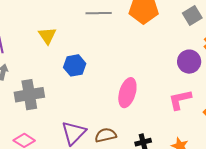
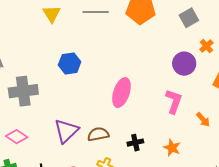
yellow triangle: (47, 36) -> (52, 14), moved
pink L-shape: (180, 100) -> (174, 101), turned 120

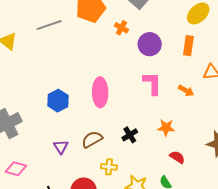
orange cross: (206, 46) -> (121, 28), moved
blue hexagon: (70, 63) -> (58, 101), moved
purple triangle: (66, 131) -> (61, 147), size x0.6

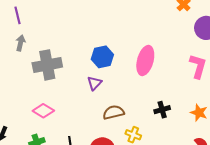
brown semicircle: (92, 139) -> (114, 112), moved
purple triangle: (61, 147) -> (95, 83), moved

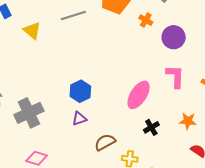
pink ellipse: (145, 61) -> (139, 95), moved, turned 32
purple triangle: (95, 83) -> (79, 119), turned 42

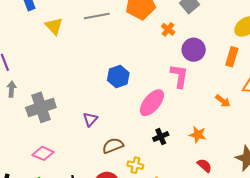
pink L-shape: (175, 76) -> (179, 76), moved
blue hexagon: (80, 91) -> (118, 77), moved
purple triangle: (79, 119) -> (90, 119), turned -35

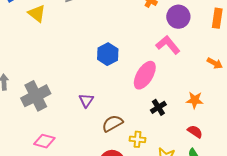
pink L-shape: (179, 76) -> (168, 45), turned -40
red semicircle: (204, 165) -> (195, 132), moved

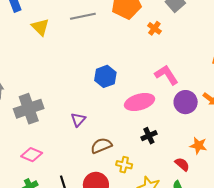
purple circle: (178, 17) -> (186, 102), moved
pink ellipse: (145, 75) -> (140, 102), turned 36
orange star: (195, 100) -> (198, 146), moved

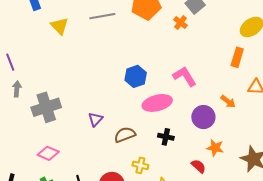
orange cross: (154, 28) -> (180, 22), moved
blue hexagon: (105, 76) -> (136, 76), moved
purple circle: (186, 102) -> (203, 117), moved
black cross: (149, 136) -> (166, 137), turned 35
brown semicircle: (101, 146) -> (125, 135), moved

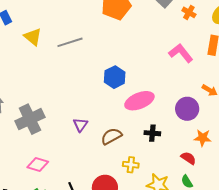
gray line: (102, 16) -> (70, 42), moved
orange cross: (180, 22) -> (189, 12), moved
pink L-shape: (185, 76) -> (181, 53), moved

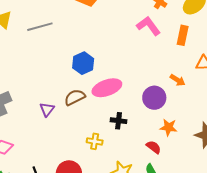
pink L-shape: (181, 53) -> (148, 26), moved
brown semicircle: (111, 136) -> (75, 97), moved
yellow cross: (131, 165) -> (95, 141), moved

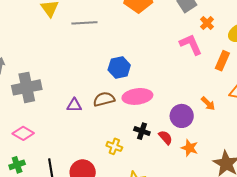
purple triangle: (47, 109) -> (74, 105), turned 42
red semicircle: (154, 147) -> (165, 137), moved

